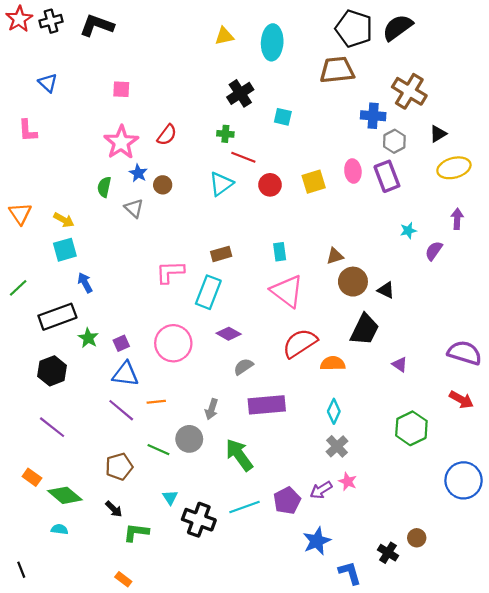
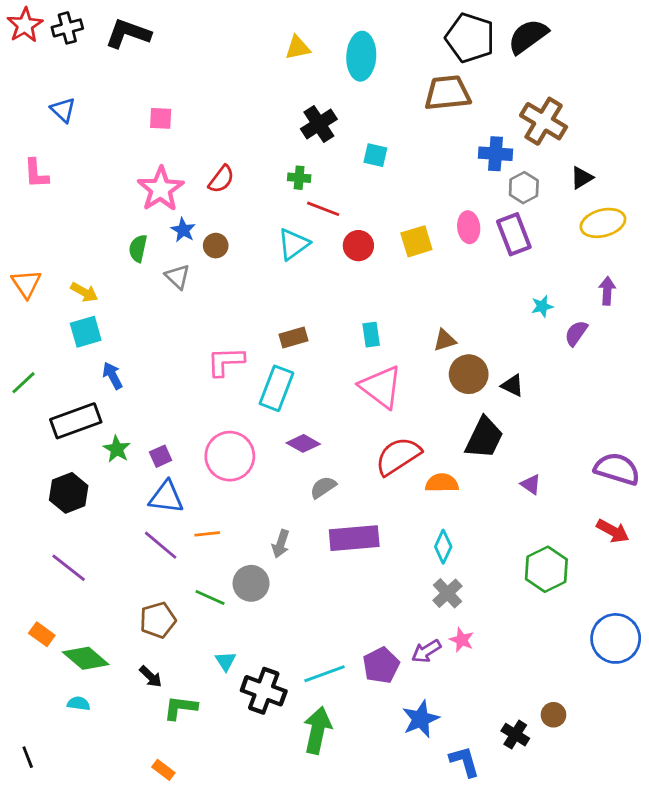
green arrow: (239, 455) -> (317, 730), moved, turned 48

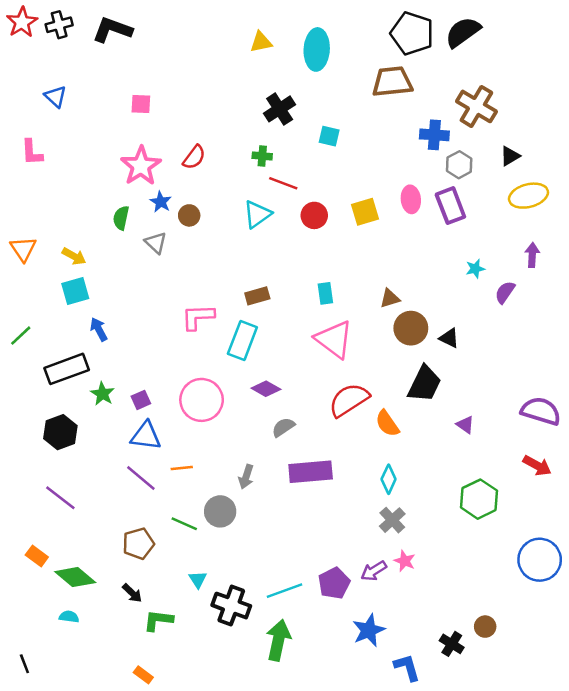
orange semicircle: (442, 483) -> (387, 423), turned -124

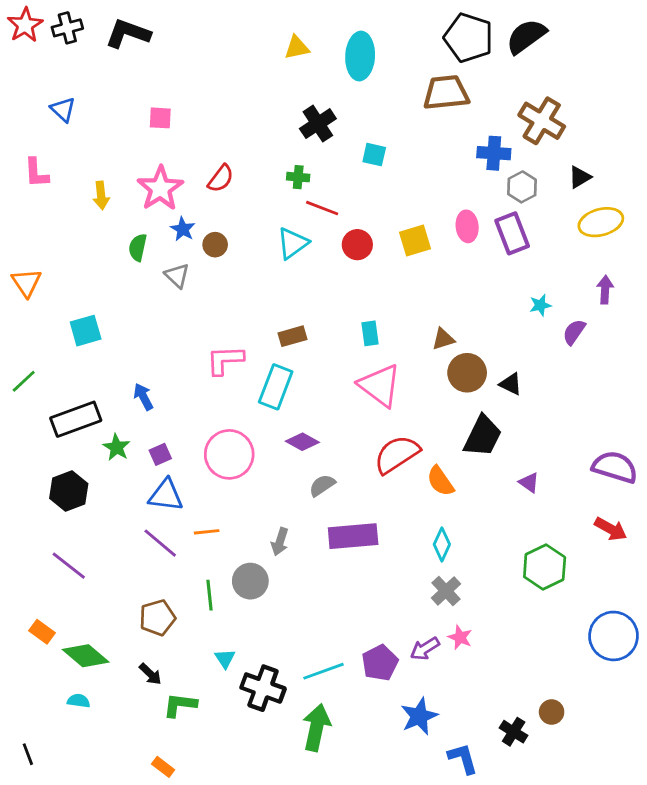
yellow arrow: (74, 256) -> (101, 195), moved, turned 55
blue arrow: (99, 329) -> (143, 397), moved
green line: (184, 524) -> (209, 595), turned 60

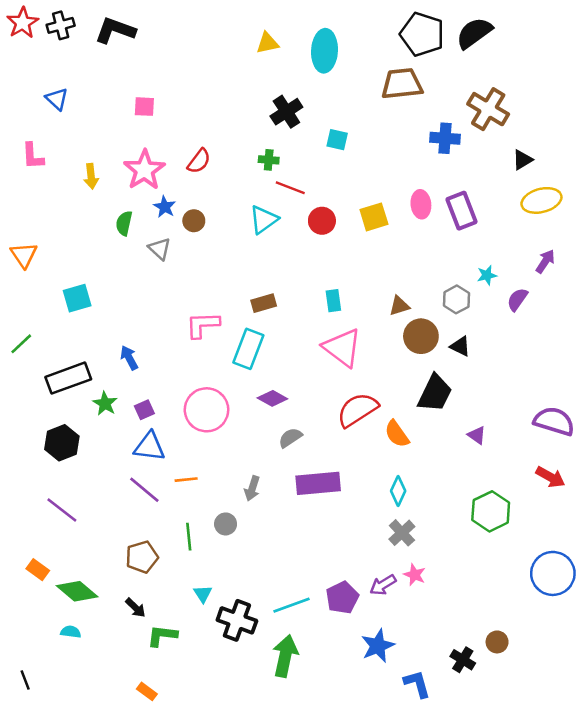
gray hexagon: (522, 187) -> (456, 299), moved
purple arrow: (605, 290) -> (545, 261), turned 30
gray circle: (250, 581) -> (226, 524), size x0.7

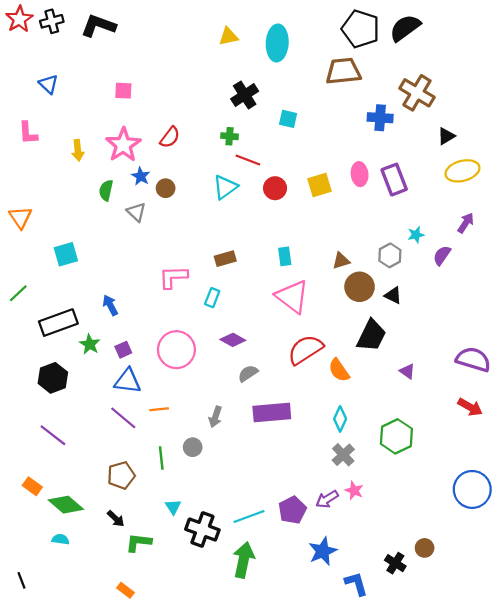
cyan rectangle: (248, 349) -> (212, 298), size x0.6
green hexagon: (491, 511) -> (396, 436), moved

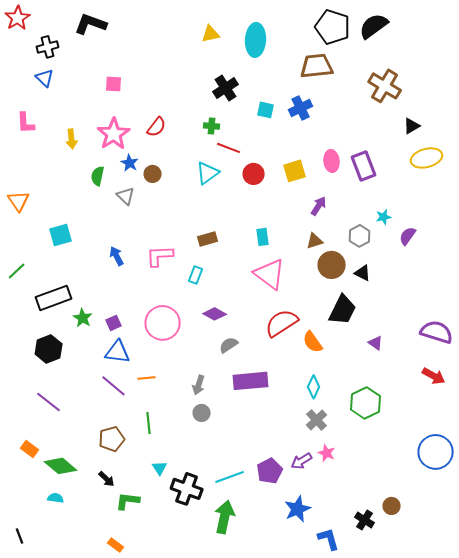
black cross: (52, 21) -> (48, 47), moved
blue cross: (380, 118) -> (301, 108), moved, turned -30
purple arrow: (466, 223) -> (319, 206), moved
blue arrow: (110, 305) -> (117, 256), moved
gray circle: (193, 447) -> (202, 413), moved

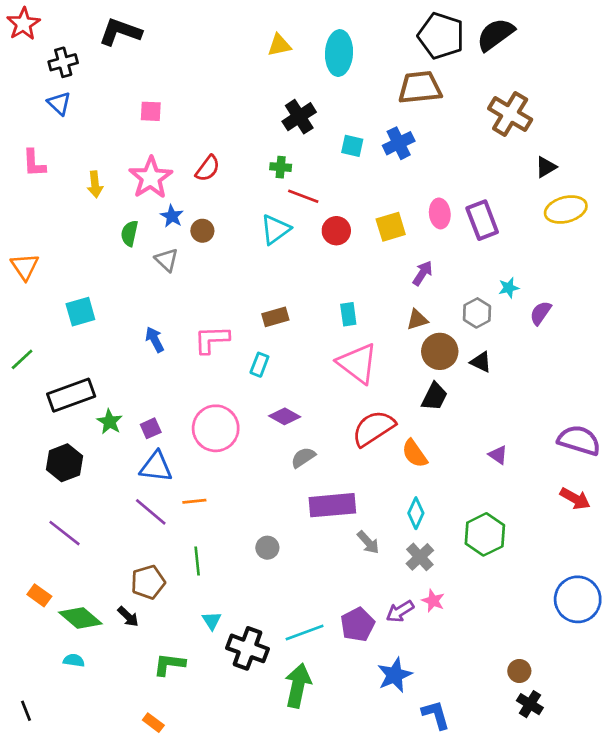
black trapezoid: (343, 310) -> (434, 396), moved, size x0.7
gray arrow: (199, 385) -> (368, 542), moved, turned -60
black arrow: (107, 479) -> (128, 617), moved
black cross: (365, 520) -> (530, 704), moved

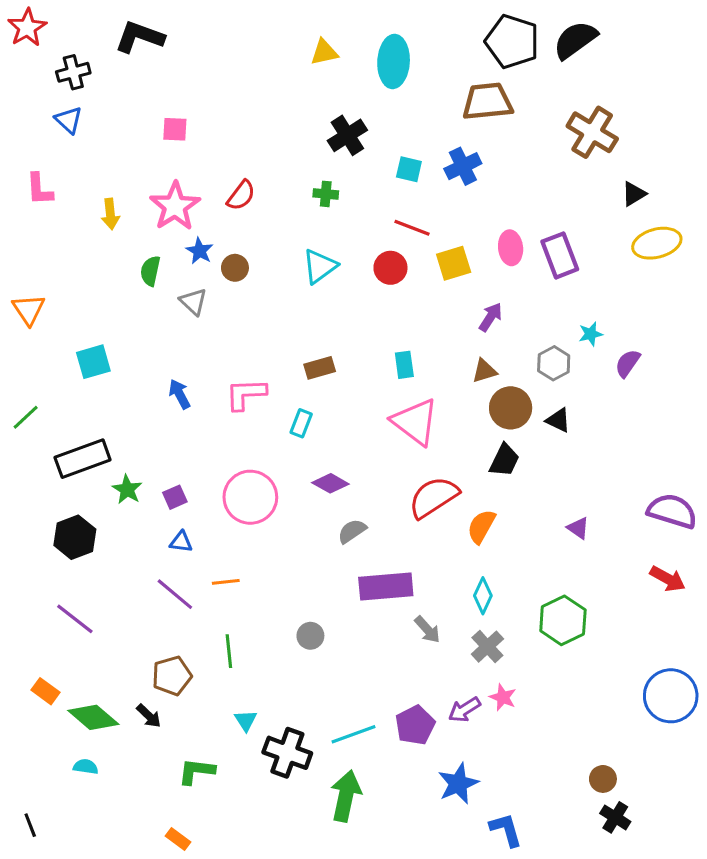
red line: (303, 196) -> (412, 228), moved
orange semicircle: (415, 454) -> (481, 526), turned 64
blue triangle: (156, 467) -> (181, 542), size x0.6

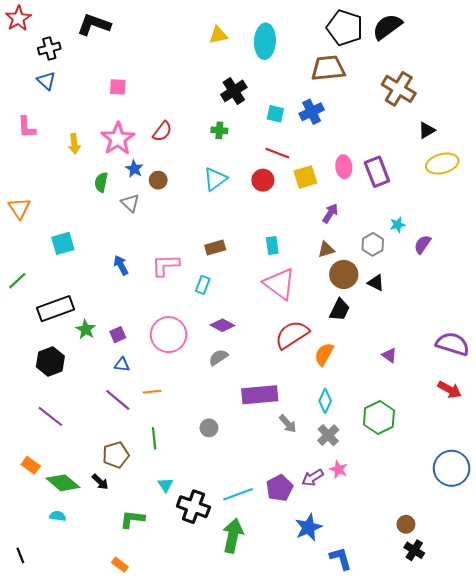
gray semicircle: (352, 531) -> (218, 357), moved

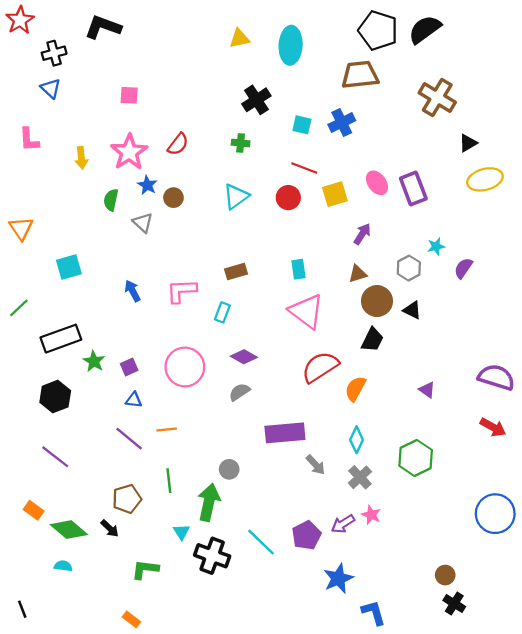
pink ellipse: (344, 167) -> (377, 183), turned -30
cyan line: (238, 494) -> (261, 542), turned 64
green arrow: (233, 536) -> (209, 502), moved

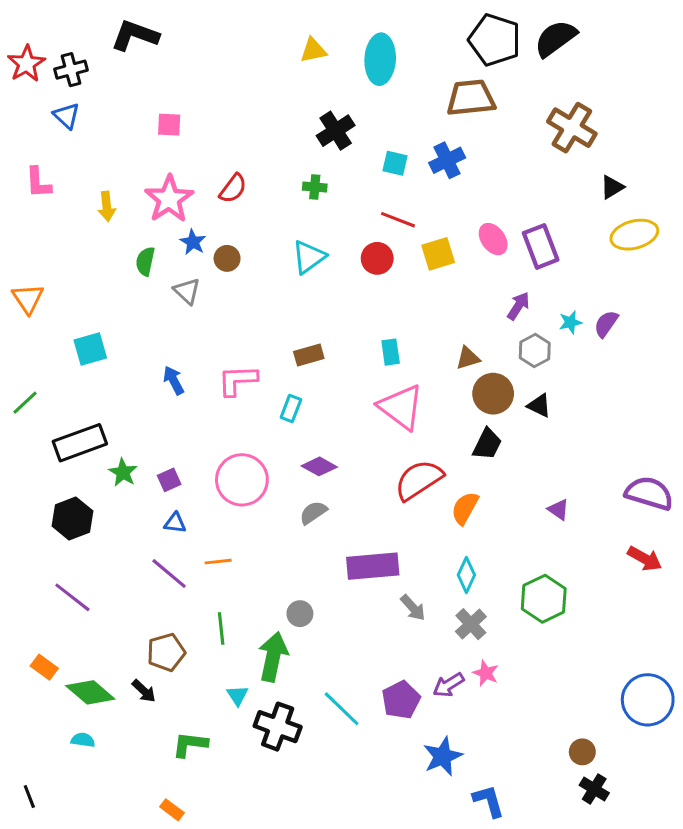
red star: (20, 20) -> (26, 64), moved
purple arrow: (362, 234) -> (518, 306), moved
purple semicircle: (463, 268) -> (606, 324), moved
blue circle: (495, 514) -> (648, 700), moved

